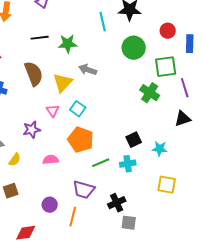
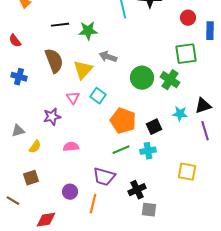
green circle: (134, 48) -> (142, 78), moved
purple line: (185, 88) -> (205, 131), moved
orange pentagon: (81, 140) -> (123, 121), moved
cyan star: (160, 149) -> (180, 114), moved

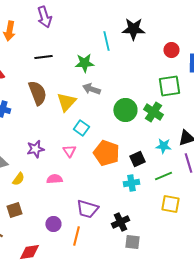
green star: (88, 31) -> (84, 63), moved
pink triangle: (73, 98) -> (69, 151), moved
green line: (121, 150) -> (163, 176), moved

